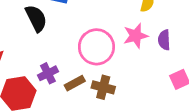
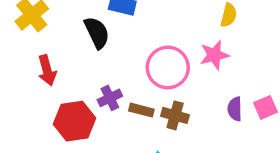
purple semicircle: (164, 40) -> (235, 109), moved
brown rectangle: (75, 83) -> (141, 110), turned 42

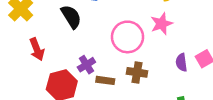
brown rectangle: (141, 110) -> (105, 80), moved

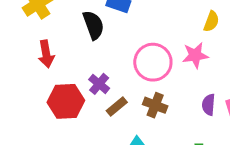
purple cross: (86, 65) -> (99, 84), turned -30
brown rectangle: (105, 80) -> (117, 107), turned -60

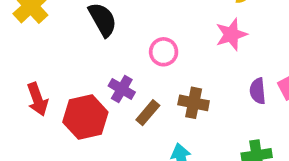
red arrow: (46, 54) -> (37, 99), moved
pink circle: (153, 62) -> (164, 52), moved, size x0.6

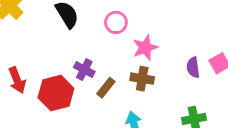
pink star: (231, 34) -> (145, 48), moved
pink circle: (164, 52) -> (116, 22), moved

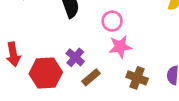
pink star: (145, 48) -> (120, 47), moved
brown cross: (142, 79) -> (137, 78), moved

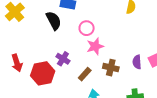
brown rectangle: (91, 77) -> (85, 74), moved

